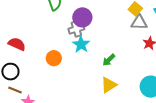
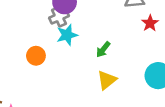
cyan star: (81, 44) -> (67, 35), turned 30

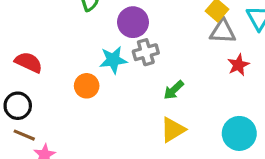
gray cross: (59, 17) -> (146, 52), moved
cyan star: (67, 35) -> (113, 60), moved

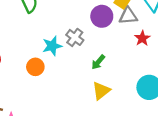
purple circle: (133, 22) -> (102, 16), moved
gray cross: (146, 52) -> (75, 37), turned -30

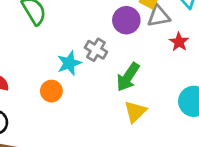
green arrow: (98, 62) -> (128, 77), size x1.5

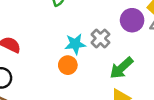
orange circle: (51, 91) -> (68, 65), moved

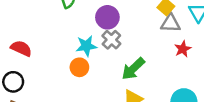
purple circle: (132, 20) -> (107, 17), moved

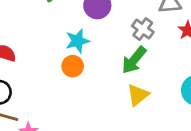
gray cross: (111, 40) -> (143, 29), moved

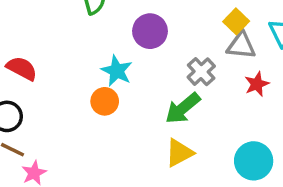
cyan star: (77, 41) -> (117, 71), turned 30

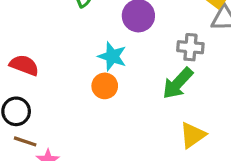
gray cross: (201, 72) -> (190, 47), turned -35
yellow triangle: (179, 153) -> (193, 135), moved

